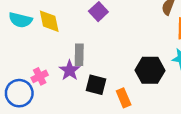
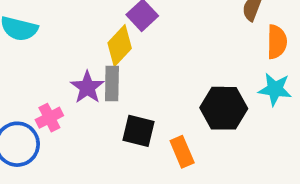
yellow diamond: (49, 21) -> (120, 46), moved, turned 55
purple star: (70, 70) -> (87, 87), moved

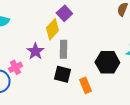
gray rectangle: (112, 84) -> (63, 49), moved

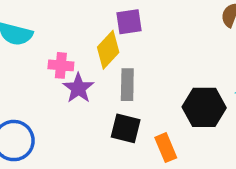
purple square: (64, 13) -> (129, 22), turned 35
pink cross: (15, 67) -> (61, 65), moved, turned 32

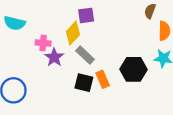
gray rectangle: (127, 85) -> (85, 55), turned -48
orange rectangle: (166, 148) -> (103, 79), moved

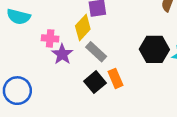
black hexagon: (133, 69) -> (154, 49), moved
black square: (84, 83) -> (95, 82), turned 36

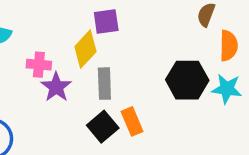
gray rectangle: (96, 52) -> (104, 84), turned 45

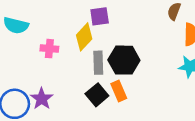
black hexagon: (187, 80) -> (124, 60), moved
purple star: (56, 87) -> (42, 99), moved

